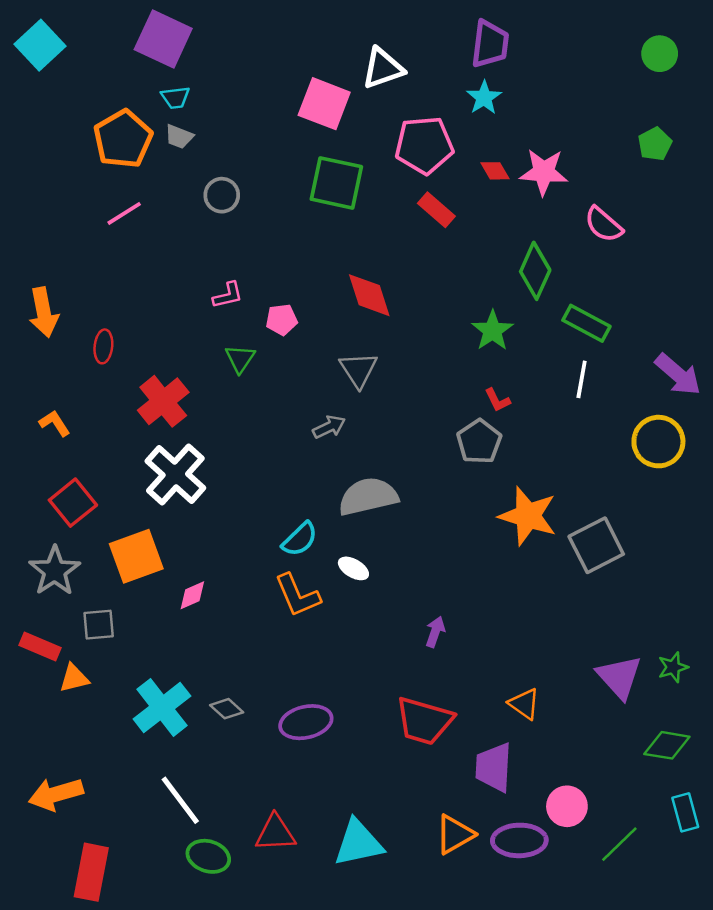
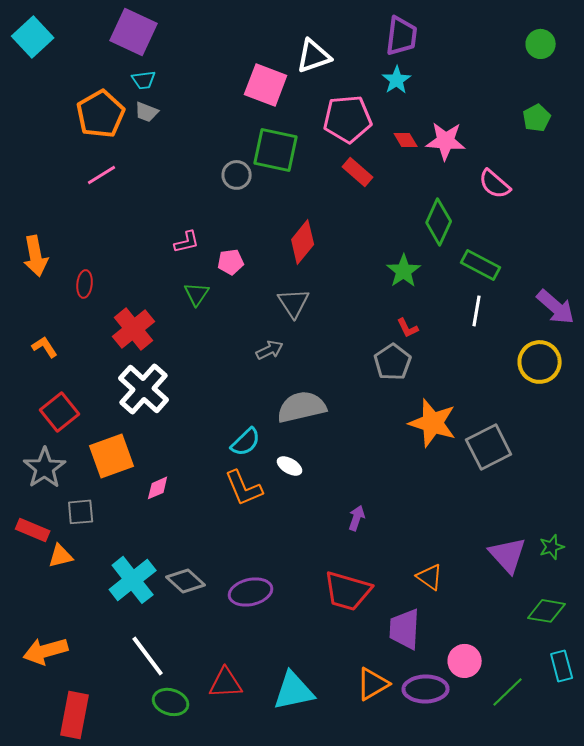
gray circle: (222, 195) -> (237, 175), moved
red diamond: (369, 295) -> (303, 242), turned 57
gray diamond: (227, 709) -> (186, 581), size x1.4

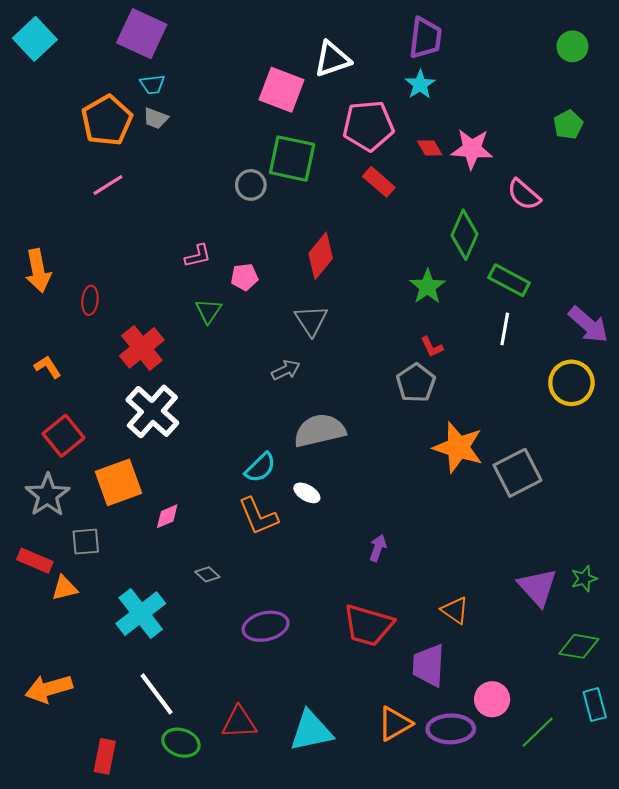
gray diamond: (186, 581) -> (207, 574), moved, size x0.6
red rectangle: (75, 715) -> (105, 756), moved, size x0.7

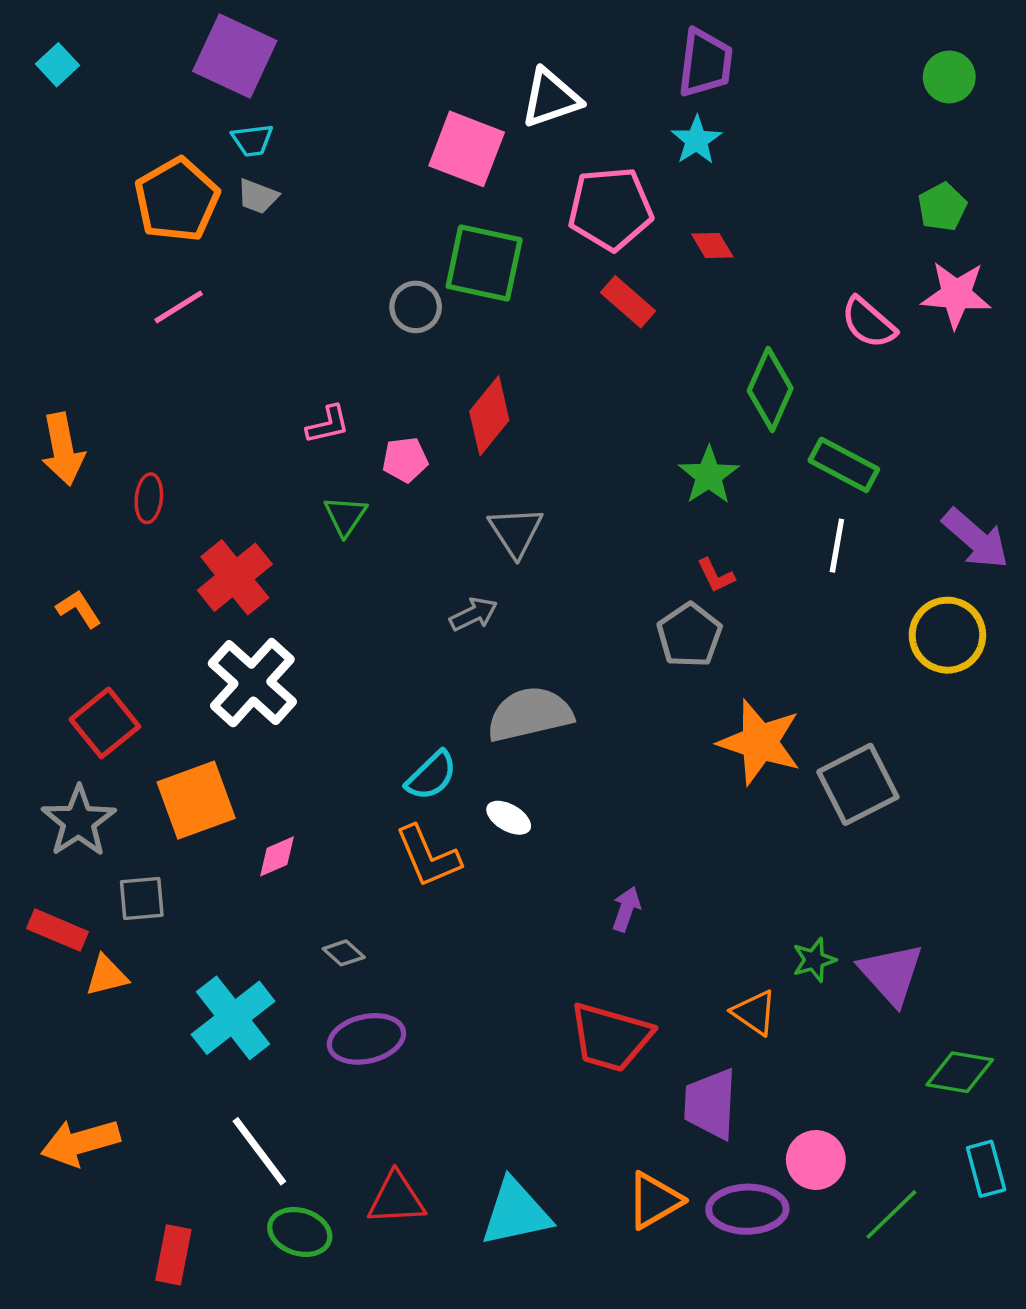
cyan square: (35, 39) -> (58, 65), size x0.6
pink star: (472, 149) -> (956, 295), moved
red diamond: (321, 256) -> (489, 416), moved
green star: (584, 579) -> (814, 960), moved
purple ellipse: (266, 626) -> (366, 1039), moved

